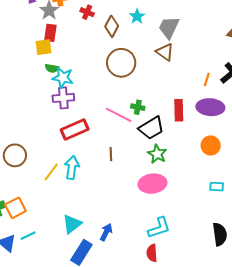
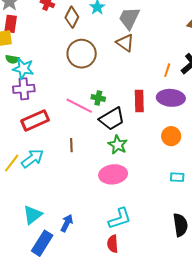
cyan arrow: (72, 167) -> (32, 158), turned 45

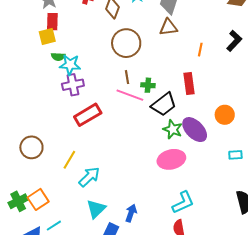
brown triangle: (125, 43) -> (168, 27), turned -36
orange line: (167, 70) -> (200, 50), moved
purple ellipse: (171, 98) -> (195, 130), moved, turned 48
brown line: (71, 145) -> (127, 77), moved
cyan arrow: (32, 158) -> (89, 177), moved

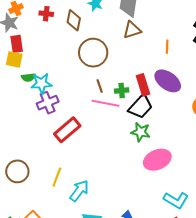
yellow square: (47, 37) -> (14, 59), turned 36
red rectangle: (189, 84) -> (143, 85), moved
green star: (173, 129) -> (141, 132), moved
purple ellipse: (195, 130) -> (168, 81), moved
cyan L-shape: (183, 202) -> (176, 200), turned 65

